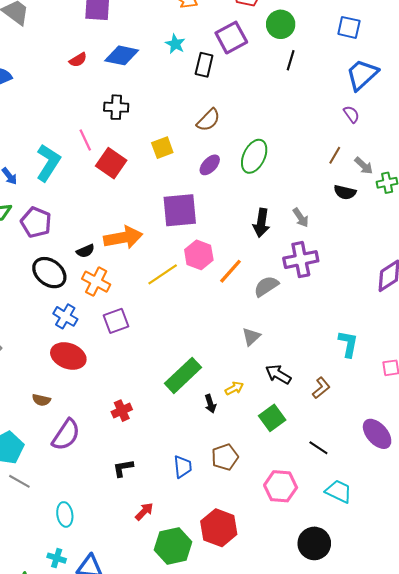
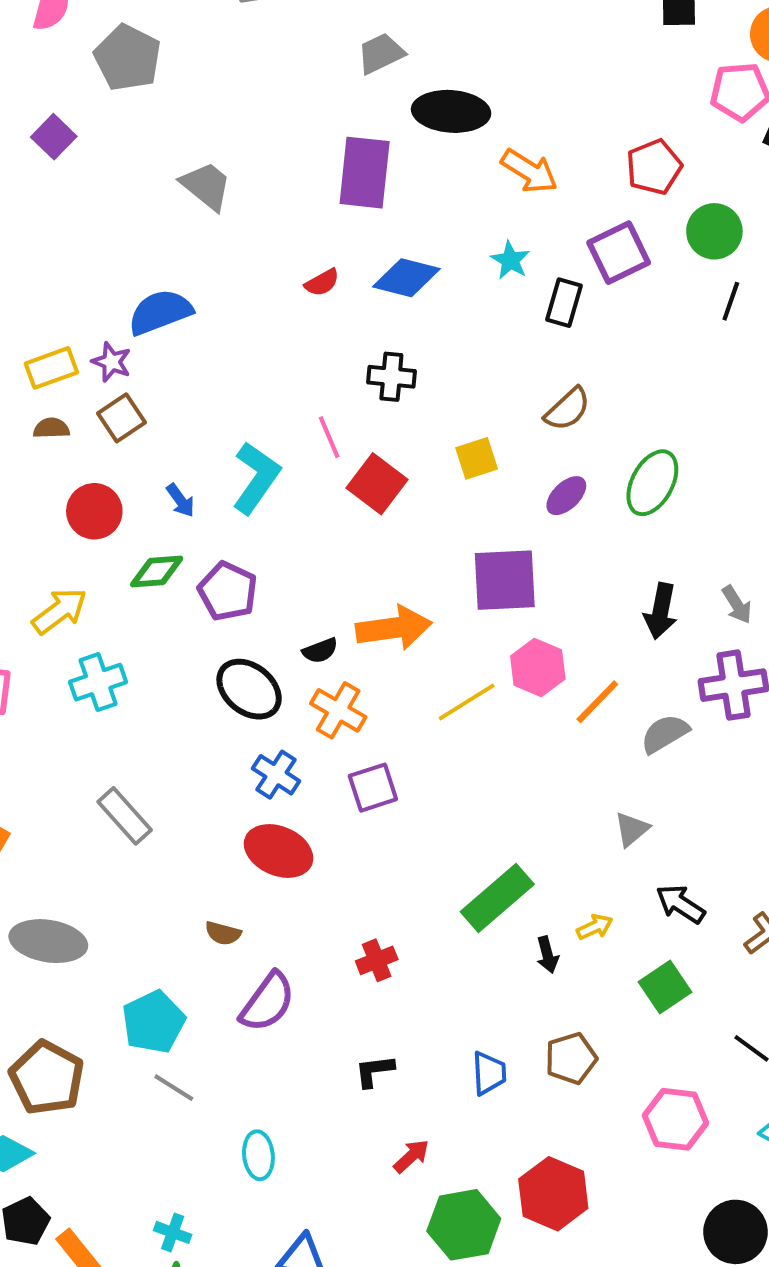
cyan cross: (57, 558) -> (173, 1232), moved

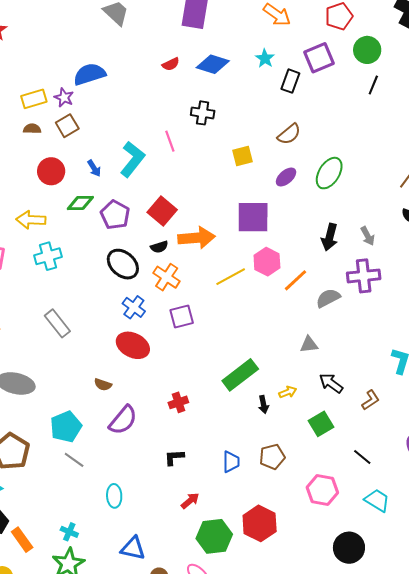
red square: (377, 484) -> (162, 211), moved
yellow arrow: (59, 611) -> (31, 220), turned -144
gray triangle: (632, 829) -> (309, 345), turned 30

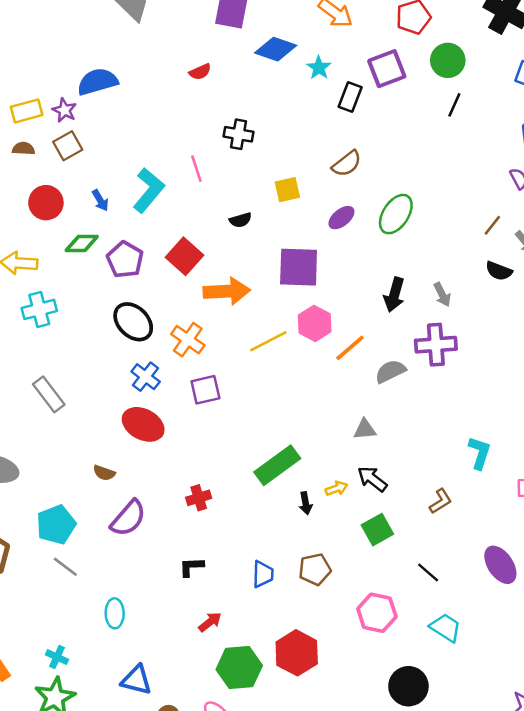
blue diamond: (213, 64) -> (276, 49), moved
black semicircle: (159, 247) -> (240, 220), moved
black arrow: (331, 383) -> (372, 479), moved

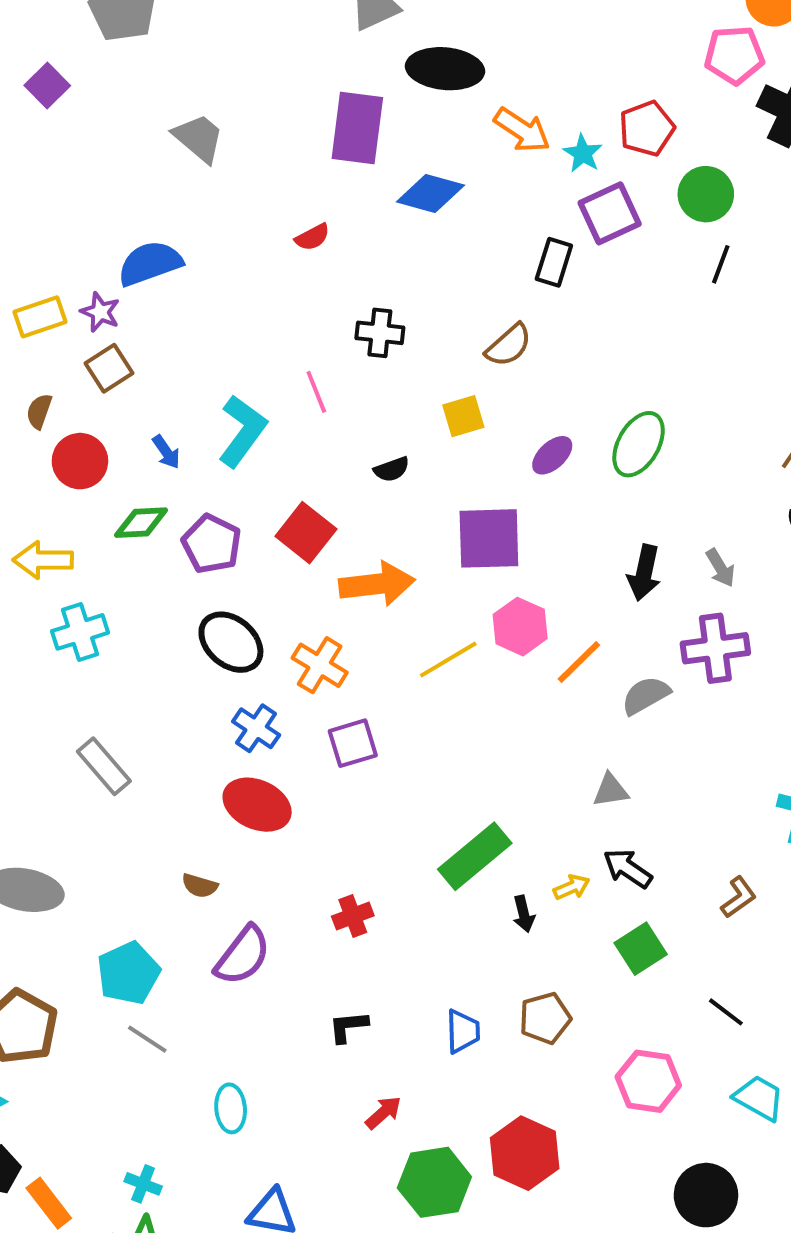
cyan star: (319, 68) -> (583, 153), moved
brown semicircle: (23, 149) -> (39, 411), moved, turned -70
brown semicircle: (347, 164) -> (509, 345), moved

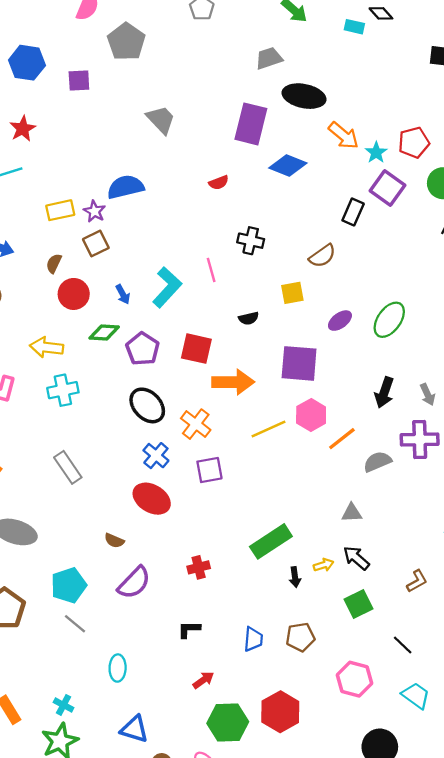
purple square: (47, 86) -> (79, 80), turned 35
purple square: (610, 213) -> (388, 188), turned -36
red square: (306, 533) -> (196, 349), turned -32

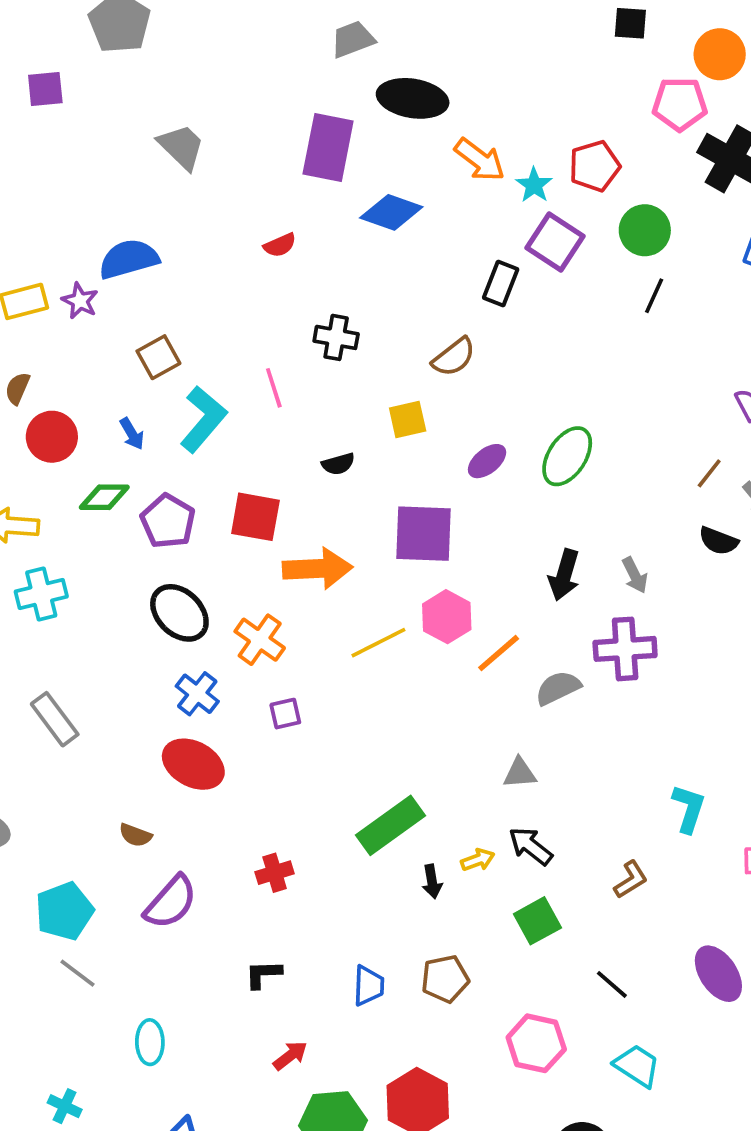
brown square: (96, 244) -> (158, 357), moved
purple square: (209, 470) -> (285, 714), size x0.7

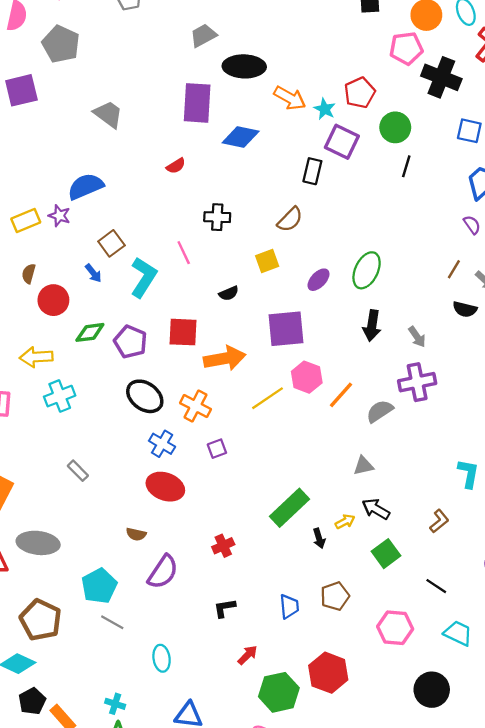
purple square: (45, 89) -> (21, 90), size x1.4
blue arrow: (132, 434) -> (93, 273), moved
black arrow: (564, 575) -> (372, 325), moved
gray rectangle: (55, 719) -> (78, 471), size x0.7

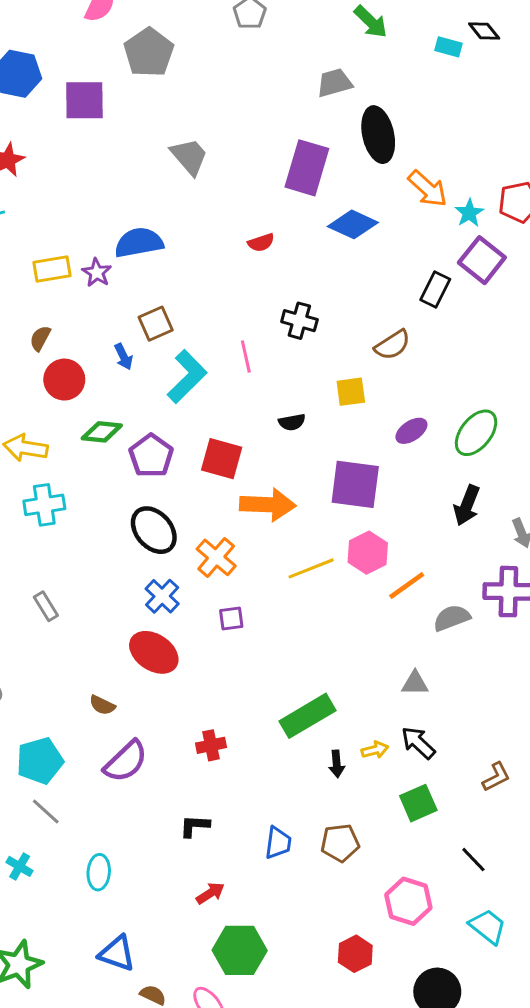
black ellipse: (244, 66) -> (378, 135), turned 63
red hexagon: (328, 673) -> (355, 954), moved, size x0.7
cyan cross: (115, 704) -> (20, 866), moved

